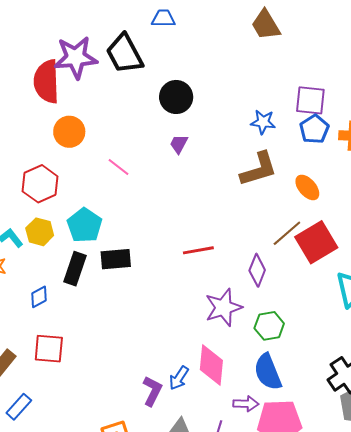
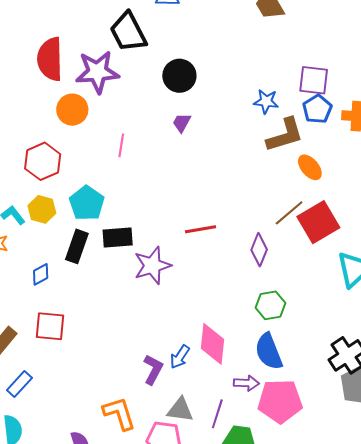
purple star: (76, 57) -> (97, 72), moved
pink line: (119, 167) -> (121, 145), turned 60
brown L-shape: (259, 169) -> (285, 135), moved
purple star: (223, 307) -> (152, 266), moved

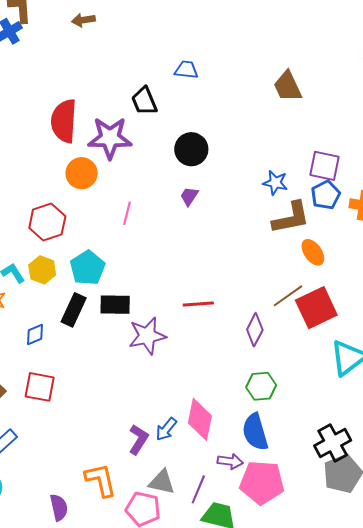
black trapezoid: (128, 32) -> (144, 101), size x0.7

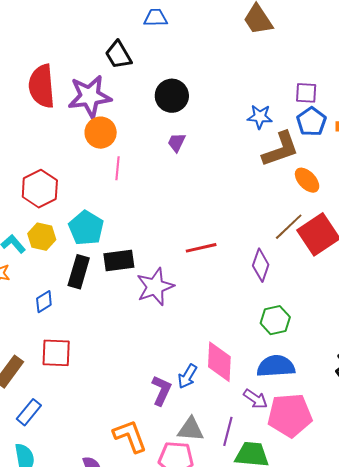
purple square: (325, 166) -> (306, 93), size x0.7
orange circle: (82, 173) -> (101, 133), moved
blue semicircle: (255, 432) -> (276, 366), turned 111
purple arrow: (230, 461) -> (255, 399), turned 35

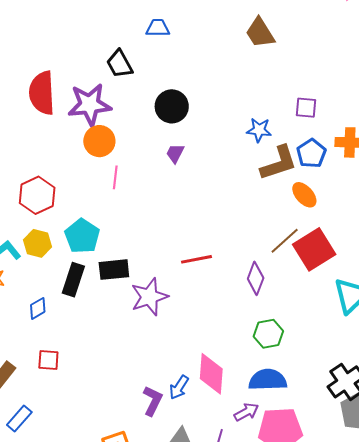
blue pentagon: (311, 122) -> (311, 153), moved
red square: (56, 353) -> (48, 360), size x0.7
purple arrow: (255, 399) -> (246, 412), turned -65

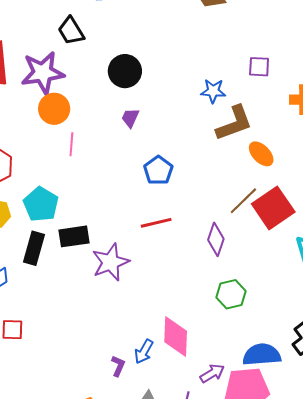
blue pentagon: (311, 153) -> (158, 170), moved
blue semicircle: (268, 380) -> (262, 355), moved
purple L-shape: (153, 401) -> (118, 366), size x0.7

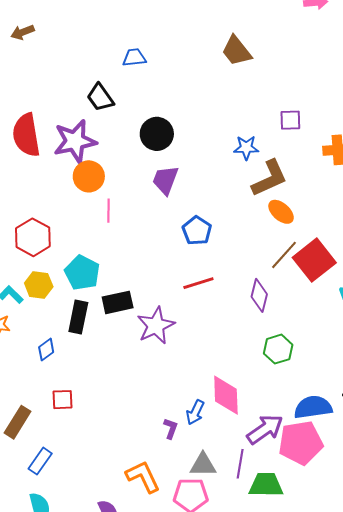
purple trapezoid: (130, 118) -> (165, 180), size x1.5
orange ellipse: (261, 154) -> (281, 212), moved
purple arrow: (212, 373) -> (265, 429), size x1.5

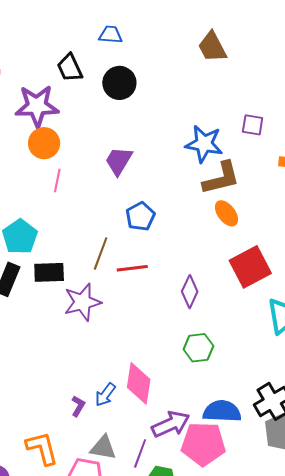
black circle: (157, 134) -> (119, 83), moved
blue star: (246, 148) -> (204, 144), size x1.5
brown line: (284, 255) -> (101, 254), moved, turned -32

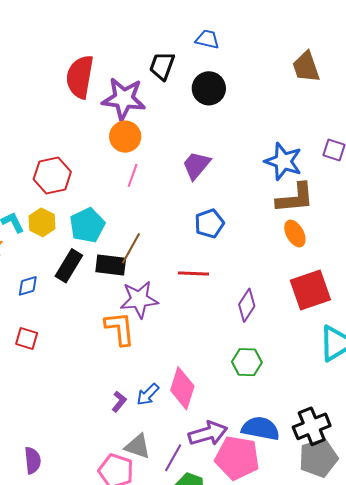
black trapezoid: (70, 68) -> (162, 66), turned 36
brown line: (101, 254) -> (131, 248), moved
orange L-shape: (42, 448) -> (120, 329), moved

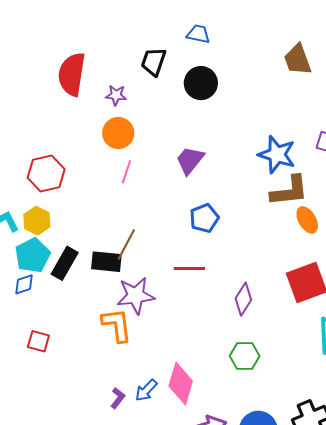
purple star: (124, 99) -> (116, 95), size x0.5
cyan pentagon: (87, 225) -> (33, 255), moved
orange ellipse: (295, 233) -> (307, 220), moved
red square: (27, 339) -> (38, 341), moved

